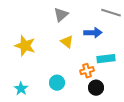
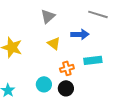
orange cross: (87, 71) -> (67, 68), moved
black circle: (96, 88) -> (66, 88), moved

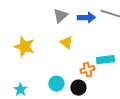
blue arrow: (80, 34) -> (86, 18), moved
orange cross: (67, 68) -> (87, 70), moved

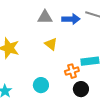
gray triangle: (60, 16) -> (45, 17), turned 42
black circle: (78, 88) -> (81, 89), moved

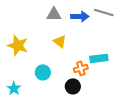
cyan circle: (41, 85) -> (43, 72), moved
black circle: (81, 89) -> (73, 86), moved

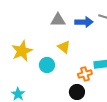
yellow star: (18, 45) -> (22, 51), turned 30
cyan circle: (43, 72) -> (47, 65), moved

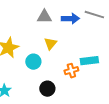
yellow triangle: (64, 47) -> (50, 44), turned 32
black circle: (77, 92) -> (47, 89), moved

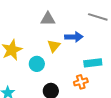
blue arrow: (70, 19) -> (74, 37), moved
orange cross: (71, 71) -> (81, 82), moved

